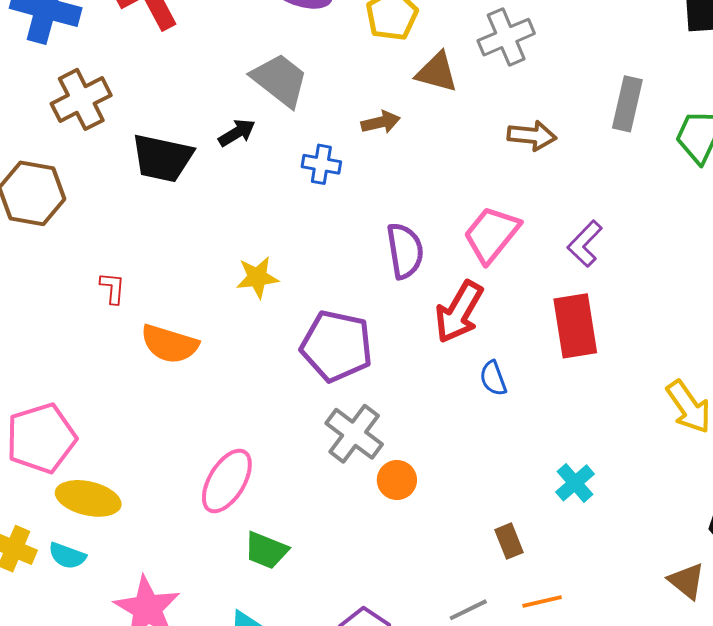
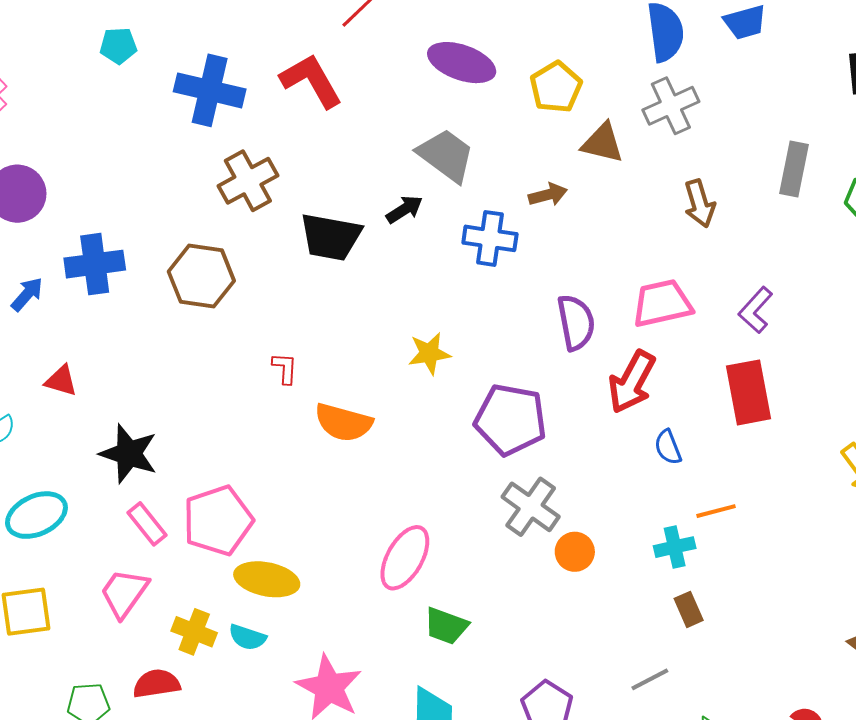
brown arrow: (532, 136) -> (700, 203), turned 69
blue cross: (321, 164) -> (490, 238), size x1.4
pink trapezoid: (492, 234) -> (662, 303), turned 40
cyan cross: (575, 483) -> (675, 547), moved, turned 30
orange line: (542, 601) -> (716, 511), moved

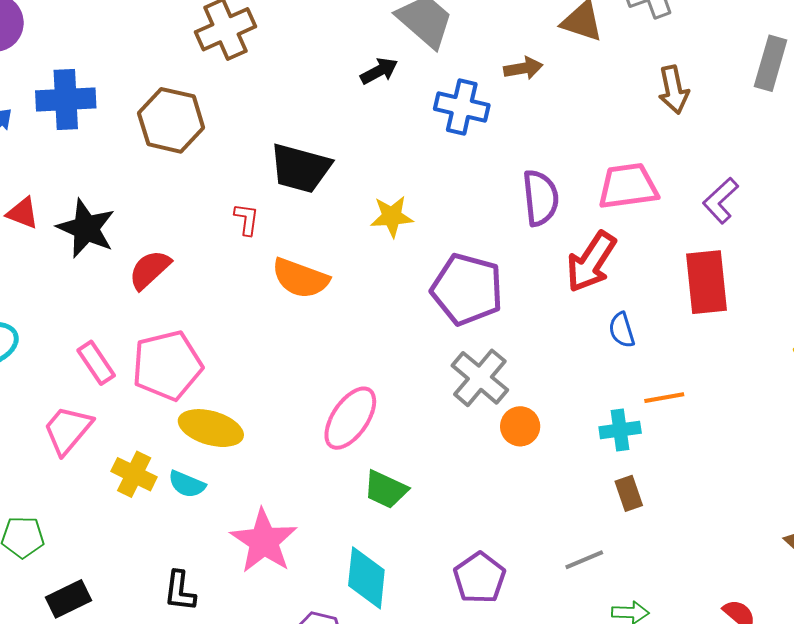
black trapezoid: (331, 237) -> (300, 168), moved
black star: (129, 454) -> (86, 228), moved
red semicircle: (157, 684) -> (150, 270), moved, turned -39

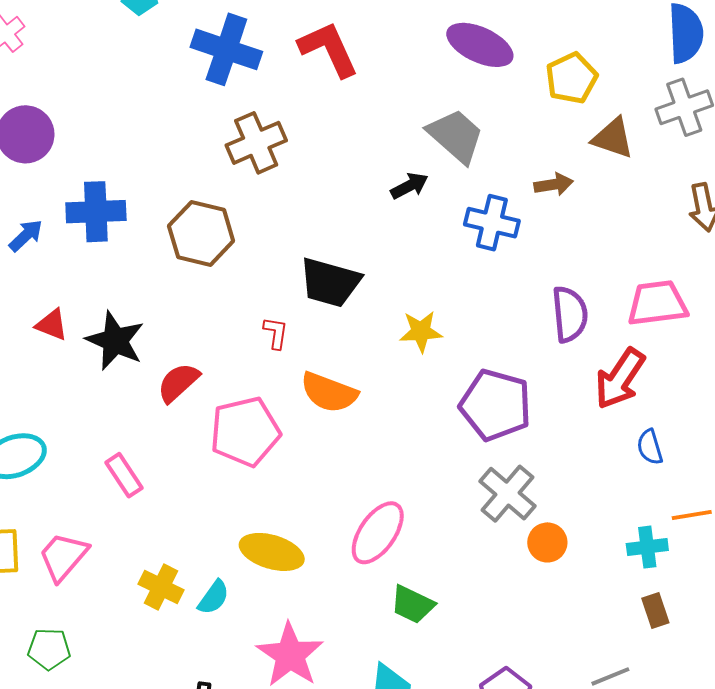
pink pentagon: (167, 365) -> (245, 432), moved
yellow ellipse: (211, 428) -> (272, 552), moved
pink trapezoid: (68, 430) -> (63, 557), moved
cyan semicircle: (187, 484) -> (214, 597), turned -78

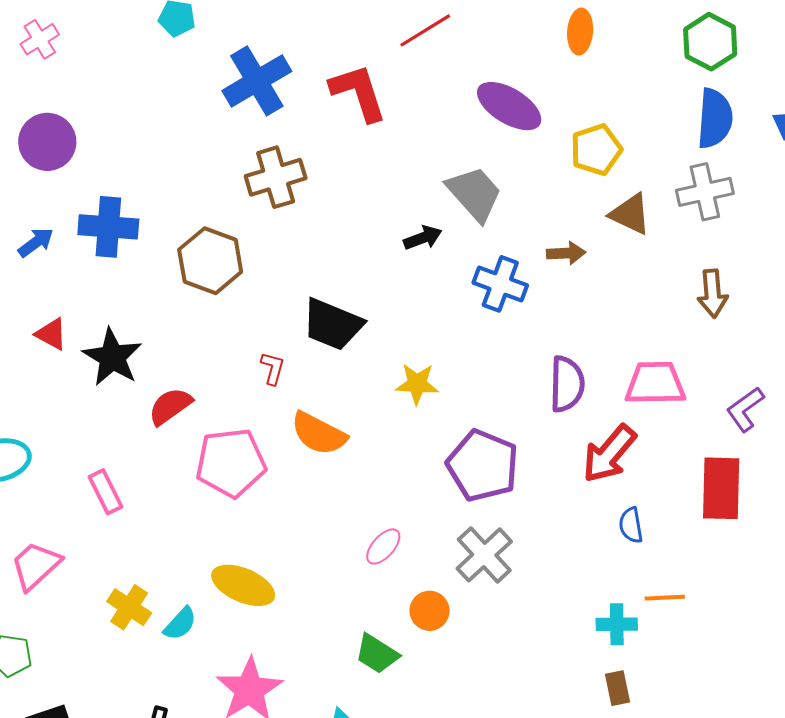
blue cross: (226, 49) -> (257, 81), turned 34
pink ellipse: (378, 533) -> (383, 546), moved, size x0.6
orange circle: (547, 542) -> (430, 611), moved

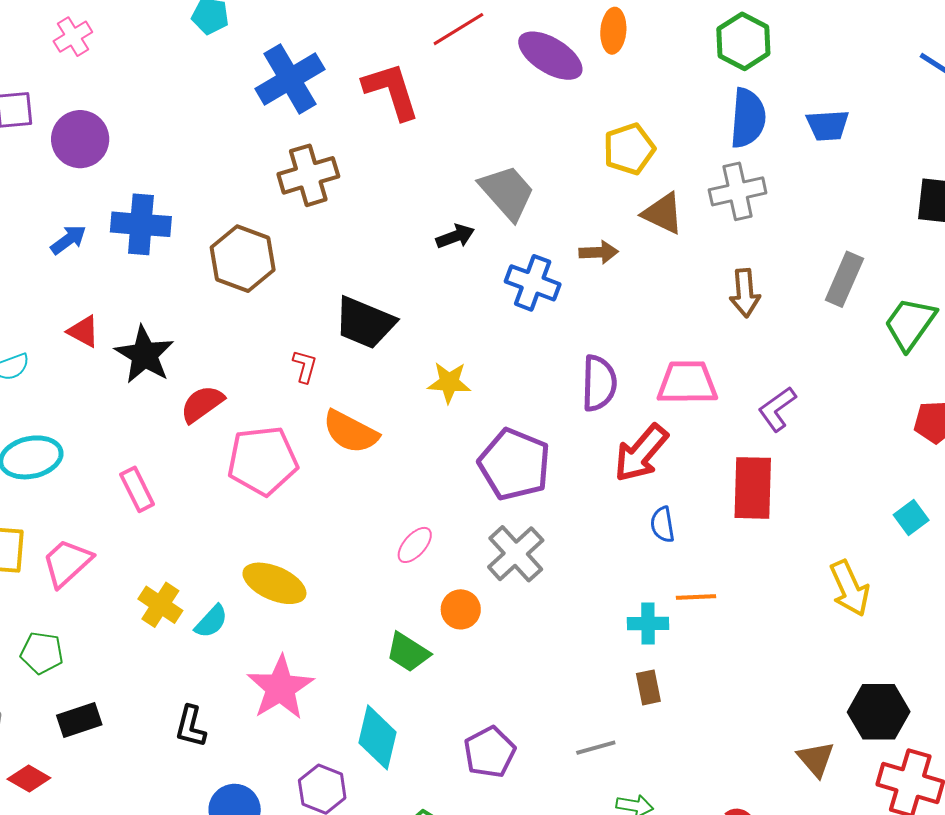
purple ellipse: (509, 106) -> (550, 56), moved

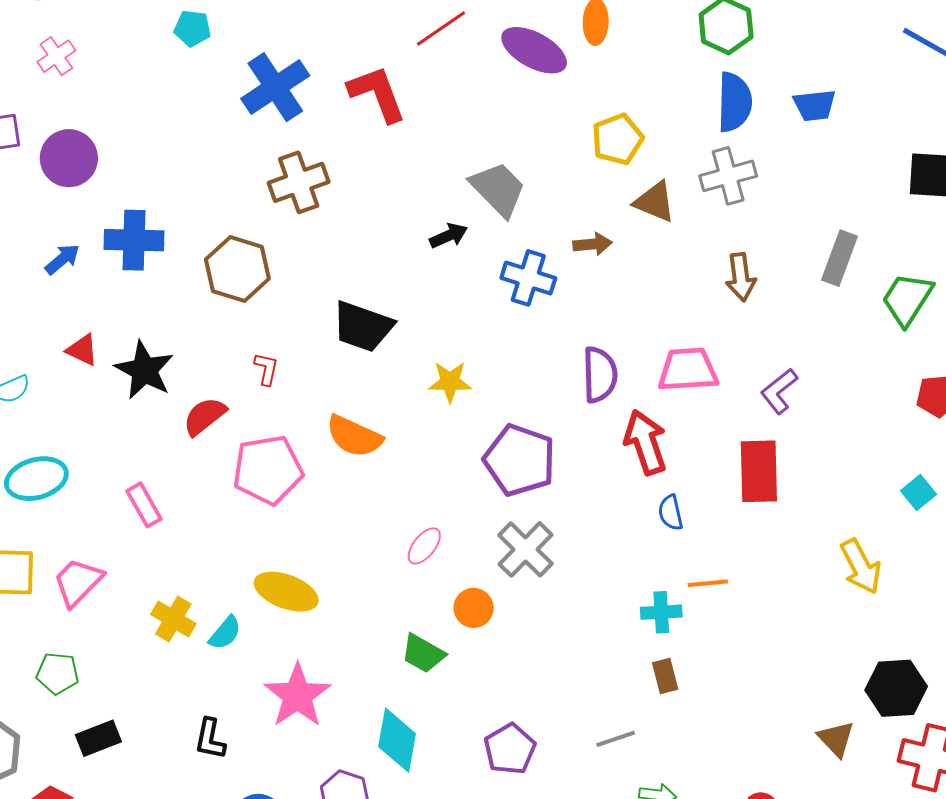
red L-shape: (305, 366) -> (266, 369), moved
red arrow: (641, 453) -> (645, 442), turned 124

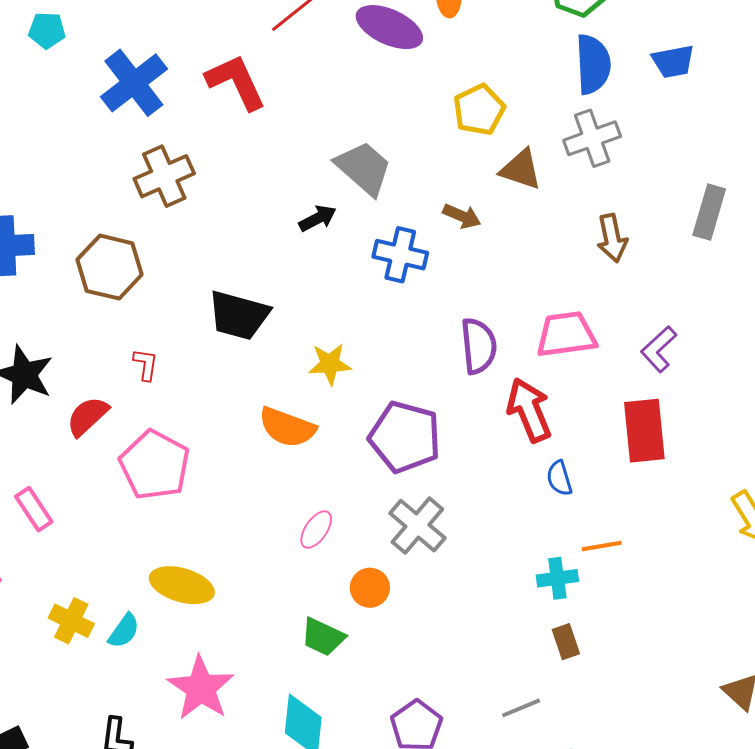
brown arrow: (593, 244) -> (462, 216), turned 33
orange semicircle: (354, 436) -> (287, 427), moved
pink pentagon: (268, 470) -> (155, 465), turned -30

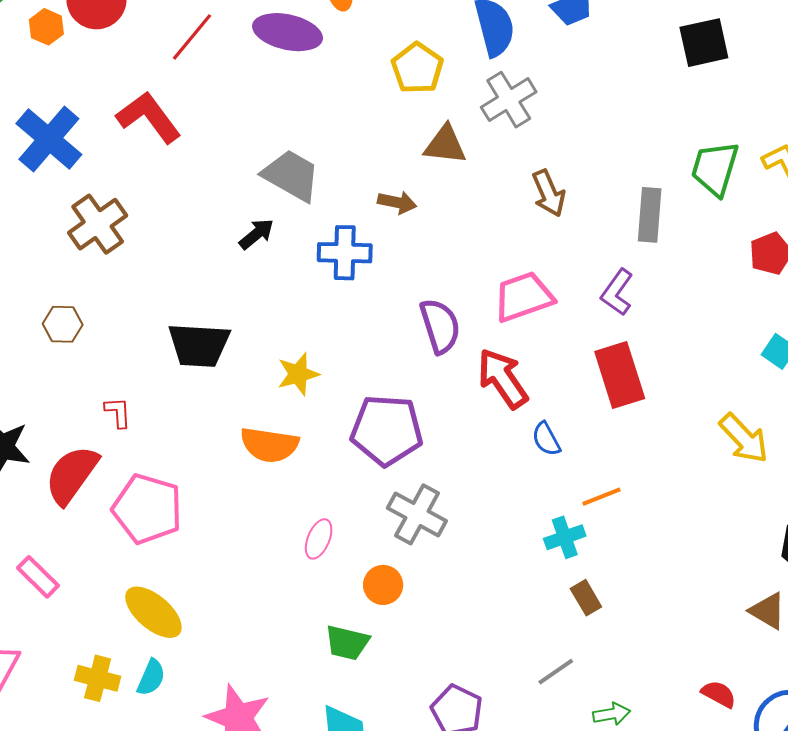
yellow pentagon: (479, 110) -> (417, 68), moved
gray rectangle: (709, 212) -> (650, 215), moved
brown hexagon: (110, 267) -> (63, 324), size x0.6
red semicircle: (88, 416) -> (72, 475), size x1.4
yellow ellipse: (182, 585) -> (153, 612), moved, turned 36

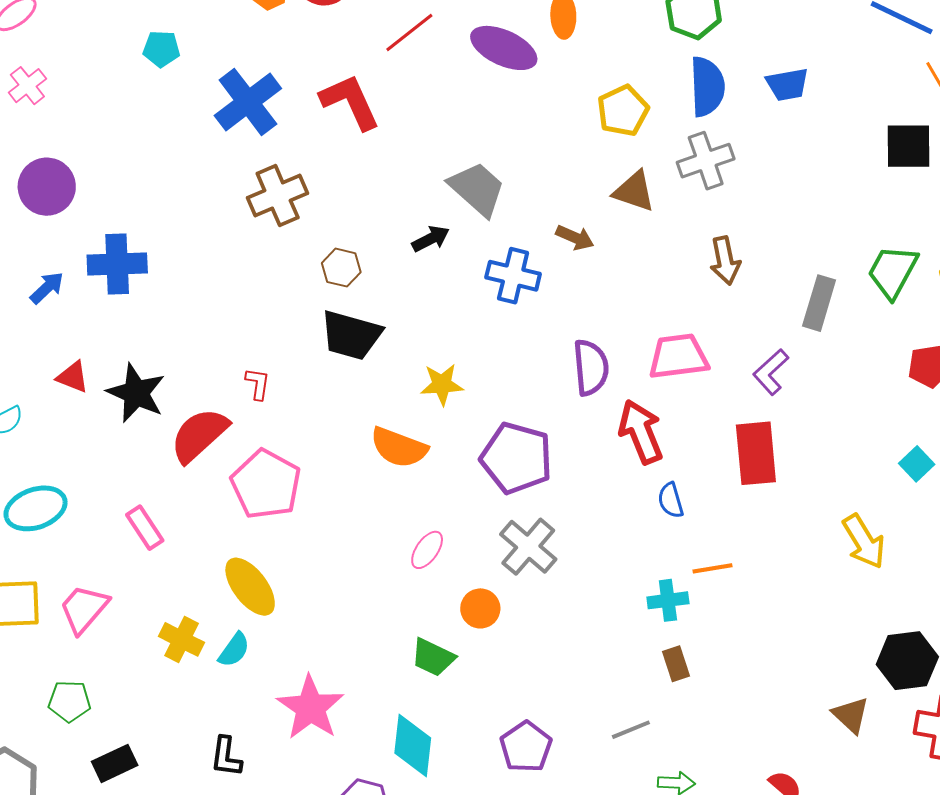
brown hexagon: (63, 324) -> (341, 268), moved

